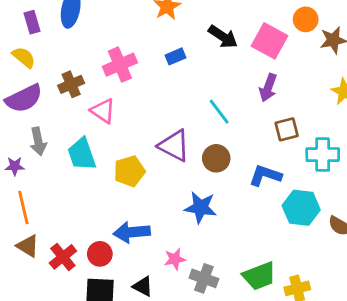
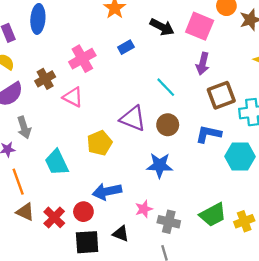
brown square: (287, 129) -> (221, 95), size x1.4
cyan trapezoid: (82, 154) -> (57, 162), moved

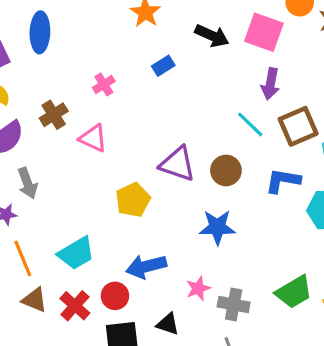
pink cross: (82, 59) -> (104, 84), size x0.6
cyan line: (166, 87) -> (250, 124), moved
cyan trapezoid: (57, 162) -> (76, 253), moved, turned -92

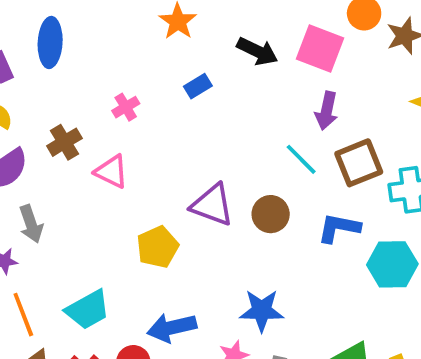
blue star: (217, 227) -> (262, 311), moved

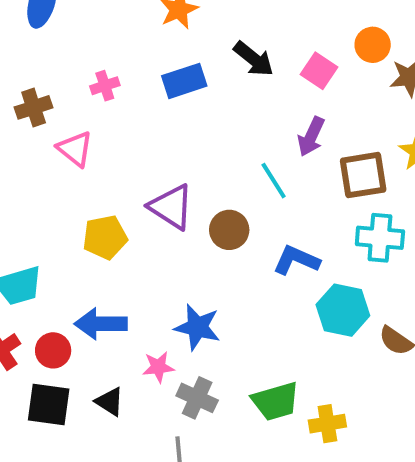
pink square: (320, 48) -> (319, 71), size x0.7
blue rectangle: (198, 86) -> (184, 81), size x1.5
brown square: (359, 163) -> (363, 175), moved

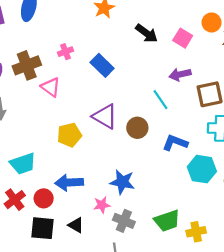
blue rectangle: (184, 81) -> (102, 65), moved, turned 65
brown cross: (34, 107) -> (27, 65), size x1.4
purple arrow: (311, 137) -> (180, 74), turned 55

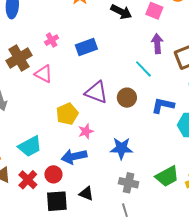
blue rectangle: (102, 65) -> (86, 47), turned -55
purple arrow: (180, 74) -> (157, 44), turned 108
pink star: (102, 205) -> (86, 131), moved

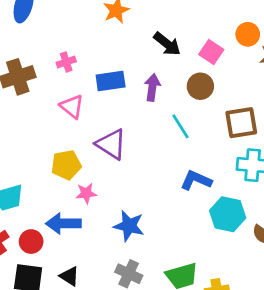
purple arrow: (157, 44) -> (152, 87), moved
pink triangle: (44, 74) -> (72, 107), moved
brown circle: (127, 98) -> (200, 86), moved

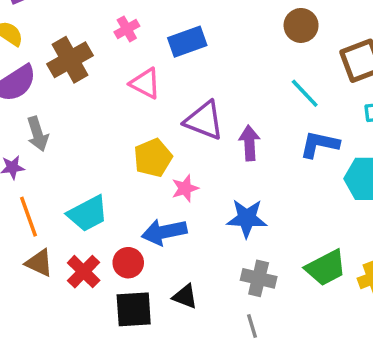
purple arrow: (152, 87) -> (249, 143), moved
cyan line: (181, 126) -> (305, 93), moved

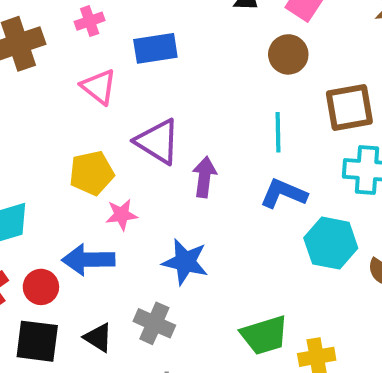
cyan line: (305, 93) -> (278, 132), turned 32
gray cross: (259, 278) -> (154, 323), moved

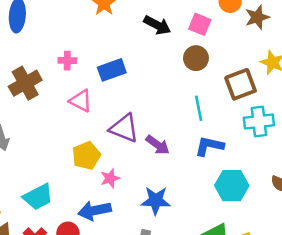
pink cross: (90, 21) -> (67, 61), turned 30
purple arrow: (204, 177) -> (158, 145), turned 130
cyan hexagon: (331, 243) -> (232, 186), moved

